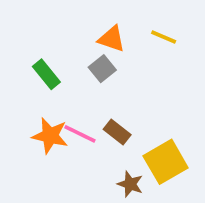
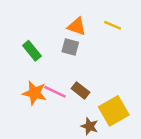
gray square: (102, 69) -> (70, 47), turned -36

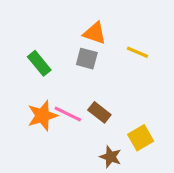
yellow line: (113, 25) -> (137, 52), moved
orange star: (35, 93) -> (42, 116), turned -30
yellow square: (114, 111) -> (141, 138), size x0.7

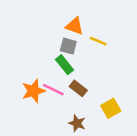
yellow line: (137, 52) -> (98, 41), moved
green rectangle: (39, 63) -> (65, 65), moved
brown star: (111, 157) -> (77, 123), moved

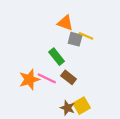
gray square: (68, 46) -> (75, 39), moved
yellow square: (111, 108) -> (82, 106), moved

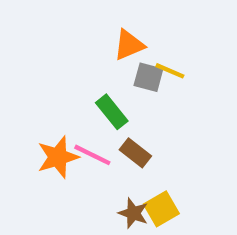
orange triangle: (65, 23) -> (129, 45), turned -42

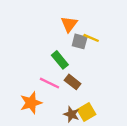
orange triangle: (129, 45) -> (69, 24), turned -30
orange star: (58, 157) -> (31, 103), moved

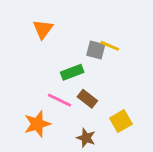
orange triangle: (69, 24) -> (43, 29), moved
green rectangle: (60, 60) -> (72, 72), turned -72
yellow square: (86, 112) -> (121, 121), moved

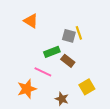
orange triangle: (43, 29) -> (31, 21), turned -35
yellow line: (110, 46) -> (79, 33), turned 48
brown rectangle: (87, 99) -> (68, 61), moved

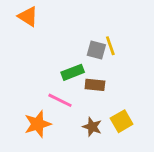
orange triangle: (31, 21) -> (28, 16), moved
brown rectangle: (68, 61) -> (95, 85), turned -32
brown star: (62, 99) -> (92, 127), moved

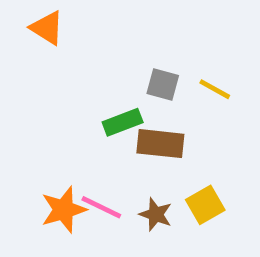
yellow line: (110, 46) -> (215, 89), moved, turned -42
brown rectangle: (95, 85) -> (160, 144), size x1.4
pink line: (60, 100) -> (101, 207), moved

